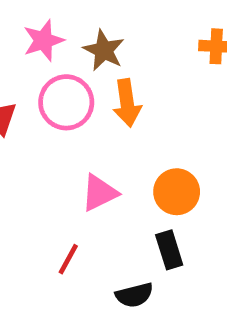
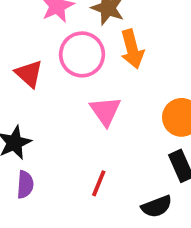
pink triangle: (99, 193) -> (105, 111), moved, turned -32

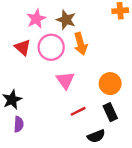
red triangle: (29, 74) -> (23, 47), moved
red line: (99, 183) -> (78, 111), moved, turned 42

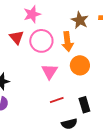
brown star: (66, 20) -> (80, 20), moved
orange circle: (110, 84) -> (80, 65), moved

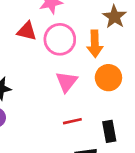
red triangle: (17, 37) -> (27, 31), turned -42

